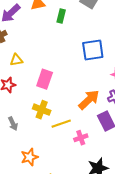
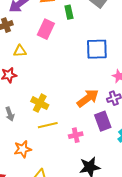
green rectangle: (61, 16) -> (69, 12), turned -32
pink rectangle: (45, 79) -> (46, 29), moved
yellow line: (61, 124) -> (48, 125), moved

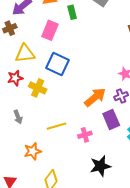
blue square: (97, 49) -> (58, 64), moved, turned 30
yellow triangle: (20, 51) -> (25, 53), size x1.5
yellow cross: (40, 103) -> (38, 88), moved

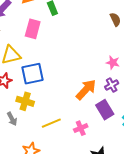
blue square: (58, 64) -> (32, 74), moved, turned -30
yellow cross: (38, 88) -> (25, 101), moved

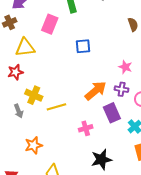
blue square: (32, 74) -> (83, 46), moved, size x0.7
purple cross: (112, 85) -> (122, 89), turned 32
yellow line: (51, 123) -> (56, 107), moved

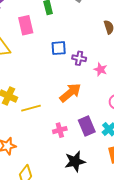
pink rectangle: (50, 24) -> (26, 25), turned -36
purple cross: (122, 89) -> (79, 58), moved
purple rectangle: (112, 113) -> (87, 126), moved

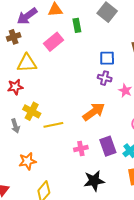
pink rectangle: (26, 25) -> (53, 42), turned 60
blue square: (59, 48) -> (107, 58), moved

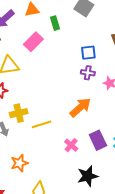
yellow cross: (32, 111) -> (19, 113), turned -36
pink cross: (81, 148) -> (71, 145), turned -32

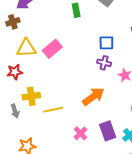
pink rectangle: (33, 42) -> (52, 49), moved

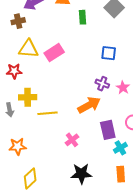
purple cross: (104, 63) -> (102, 84), moved
purple rectangle: (108, 131) -> (108, 130), moved

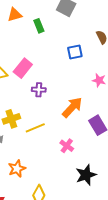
purple cross: (102, 84) -> (39, 90), moved

